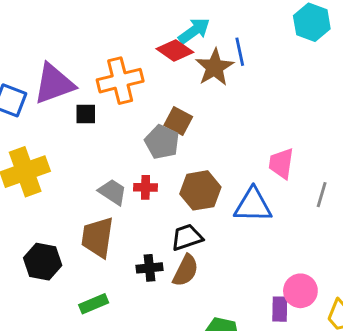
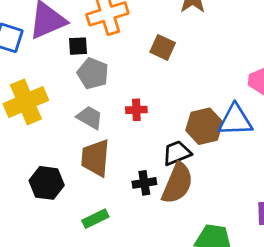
gray pentagon: (162, 142) -> (93, 74), moved
brown hexagon: (200, 190) -> (204, 126), moved
gray trapezoid: (113, 192) -> (90, 118), moved
brown semicircle: (186, 270) -> (177, 183), size x1.4

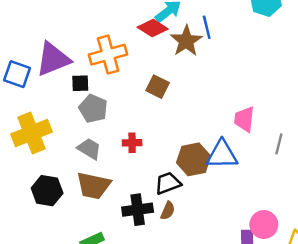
brown trapezoid: (95, 158) -> (94, 186), turned -84
black hexagon: (47, 183) -> (47, 191), moved
black cross: (144, 183) -> (138, 210), size x1.4
brown semicircle: (177, 183) -> (168, 211), size x0.5

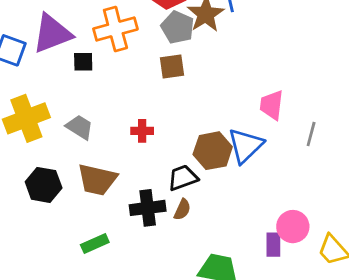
brown square: (158, 87) -> (172, 66), turned -35
gray pentagon: (93, 109) -> (178, 27), moved
gray trapezoid: (89, 149) -> (80, 127), moved
blue triangle: (222, 155) -> (246, 146), turned -44

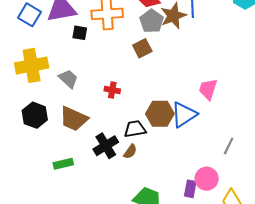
brown square: (172, 66) -> (142, 48), turned -30
gray line: (311, 134) -> (229, 146), moved
black cross: (148, 208) -> (106, 146), turned -35

